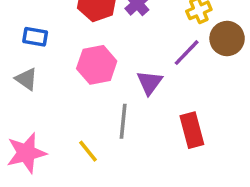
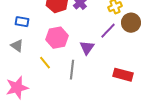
red rectangle: (192, 130) -> (123, 75), moved, turned -60
yellow line: (88, 151) -> (45, 63), moved

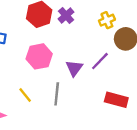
purple line: (108, 31) -> (100, 61), moved
yellow line: (45, 63) -> (25, 95), moved

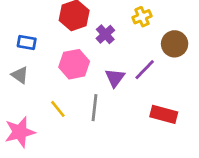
purple cross: (66, 15) -> (105, 34), moved
yellow cross: (107, 20) -> (142, 17), moved

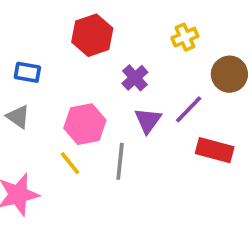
purple cross: (105, 34) -> (135, 78), moved
pink hexagon: (74, 64) -> (85, 124), moved
red rectangle: (164, 114) -> (215, 150), moved

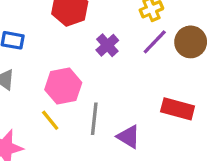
purple line: (189, 109) -> (155, 42), moved
purple triangle: (148, 120) -> (129, 137), moved, turned -35

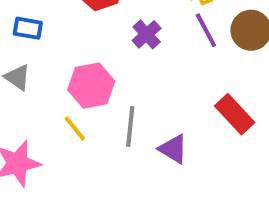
purple line: (155, 42) -> (206, 30), turned -72
red rectangle: (178, 109) -> (235, 114), turned 32

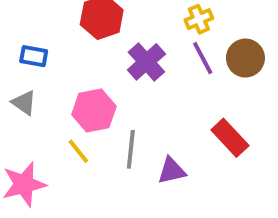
purple cross: (147, 34) -> (146, 62), size x1.4
purple triangle: (173, 149) -> (172, 171), turned -44

